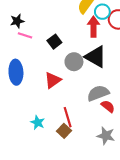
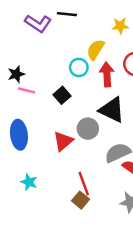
cyan circle: (102, 12) -> (79, 67), moved
gray circle: (74, 62) -> (88, 129), moved
cyan star: (38, 122) -> (29, 182), moved

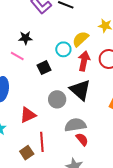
black star: (16, 74) -> (25, 38), moved
red triangle: (63, 141) -> (28, 115), moved
brown square: (81, 200) -> (27, 153), moved

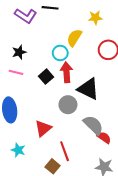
red arrow: (84, 61) -> (67, 72), moved
gray semicircle: (75, 125) -> (93, 125), turned 70

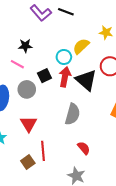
black triangle: (88, 89) -> (86, 80), moved
gray circle: (68, 105) -> (27, 89), moved
gray semicircle: (93, 125) -> (73, 114), moved, turned 45
red triangle: (43, 128) -> (29, 124), turned -36

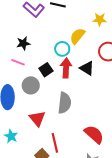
black triangle: (86, 80) -> (87, 68), size x0.7
gray semicircle: (73, 114) -> (64, 103), moved
red semicircle: (84, 148) -> (94, 134), size x1.5

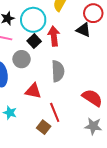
cyan circle: (62, 49) -> (33, 20), moved, size x1.6
black triangle: (87, 68) -> (83, 30), moved
red triangle: (37, 119) -> (33, 91), turned -30

